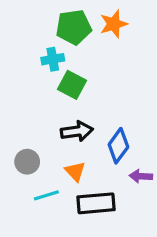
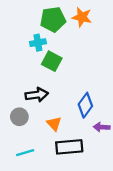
orange star: (114, 24) -> (82, 17), turned 30
black arrow: (77, 131) -> (37, 95), moved
cyan line: (46, 195) -> (25, 153), moved

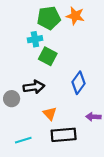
blue diamond: (85, 105) -> (78, 83), moved
gray circle: (19, 117) -> (12, 99), moved

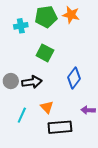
cyan cross: (35, 39) -> (21, 26), moved
gray circle: (12, 99) -> (11, 81), moved
cyan line: (23, 140) -> (22, 115), moved, turned -49

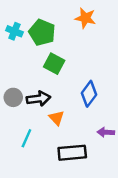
green pentagon: (46, 17) -> (42, 32), moved, turned 30
cyan cross: (21, 26) -> (14, 31), moved, turned 32
orange triangle: (47, 107) -> (57, 118), moved

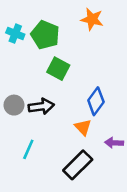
orange triangle: (57, 118) -> (83, 127), moved
black rectangle: (72, 153) -> (78, 165), turned -40

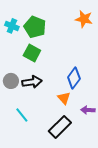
orange star: (92, 19) -> (84, 19), moved
green square: (58, 69) -> (32, 53), moved
cyan line: (28, 149) -> (22, 115), turned -63

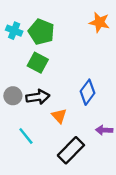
orange triangle: (64, 98) -> (59, 116), moved

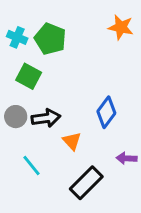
green square: (38, 63) -> (29, 76), moved

